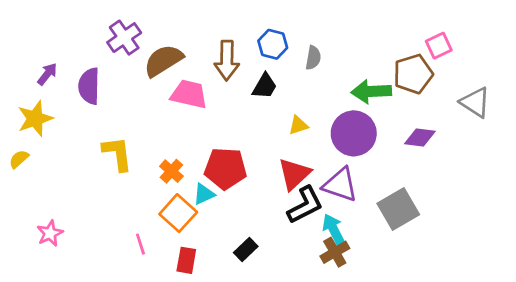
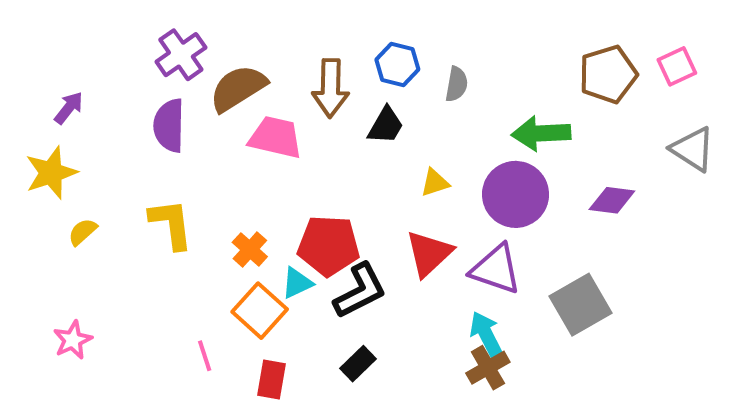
pink square: (439, 46) -> (677, 66), moved
brown pentagon: (413, 74) -> (608, 74), moved
purple semicircle: (89, 86) -> (169, 126), moved
yellow semicircle: (19, 159) -> (83, 232), moved
black L-shape: (305, 205) -> (360, 291), moved

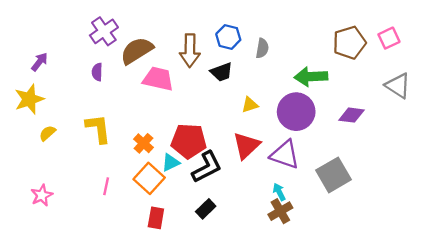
purple semicircle: (169, 126) -> (97, 72), size x0.6
black trapezoid: (386, 126) -> (222, 72), turned 40
cyan arrow: (486, 334) -> (279, 192), size x0.7
pink line: (205, 356) -> (106, 186), moved, turned 30

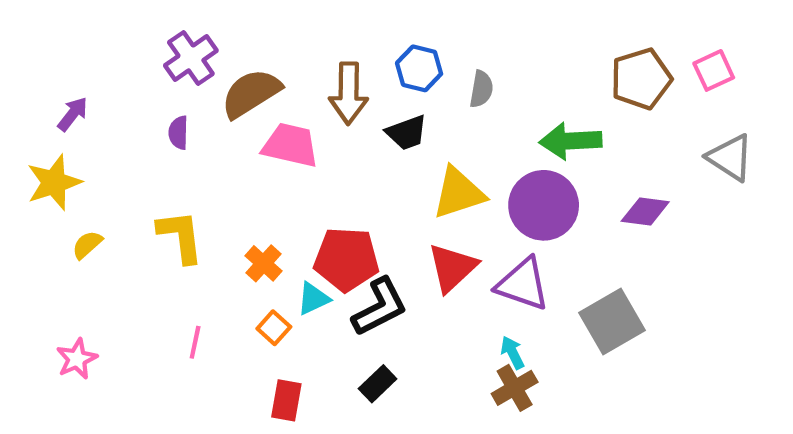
yellow triangle: (250, 105) -> (459, 193), size x1.8
orange square: (149, 178) -> (274, 328), size x0.6

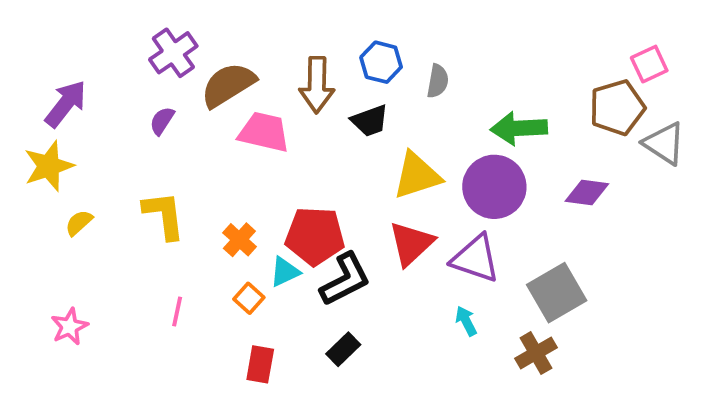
brown pentagon: (641, 79) -> (617, 108), moved
purple arrow: (73, 114) -> (66, 104), size x1.5
purple semicircle: (178, 133) -> (162, 121), turned 32
brown cross: (515, 388) -> (536, 353), moved

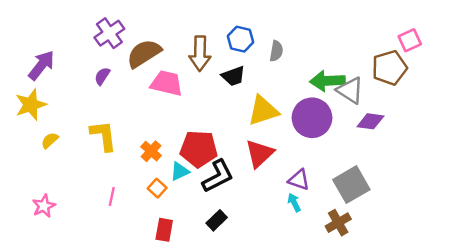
gray triangle: (664, 143) -> (350, 90), moved
purple triangle: (475, 259) -> (299, 180), moved, size x0.7

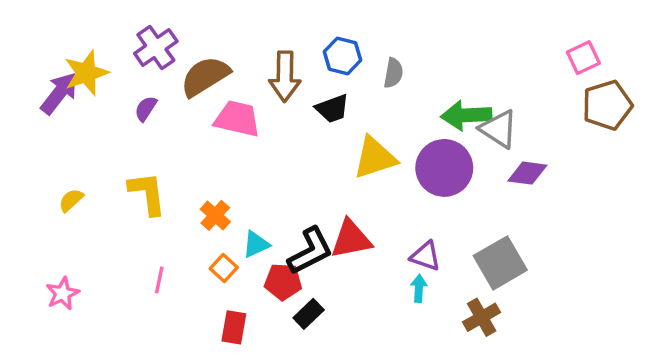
brown pentagon: (389, 68) -> (607, 105), moved
yellow star: (31, 105) -> (86, 73), moved
red pentagon: (199, 149) -> (283, 282), moved, size x0.7
red triangle: (260, 154) -> (351, 239), moved, turned 32
cyan arrow: (294, 202) -> (419, 288), turned 30

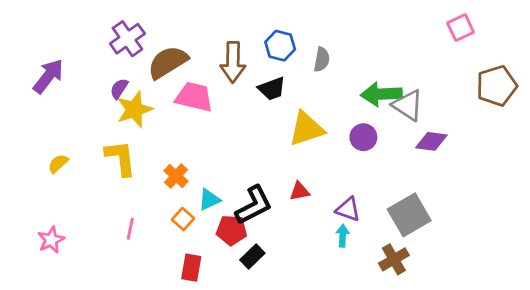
pink square: (583, 58) -> (461, 28), moved
yellow star: (86, 73) -> (134, 109), moved
purple circle: (444, 168) -> (363, 137), size x0.6
red triangle: (351, 239) -> (300, 191), moved, size x0.6

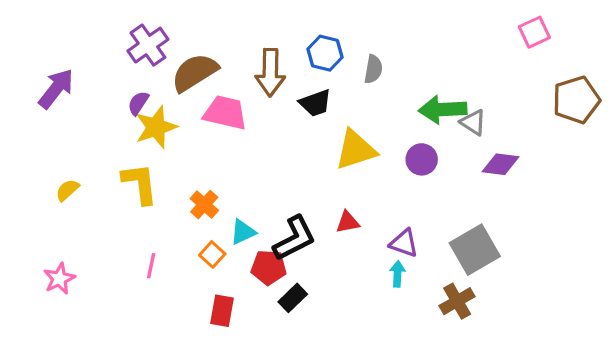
gray triangle: (408, 105) -> (473, 122), size x0.7

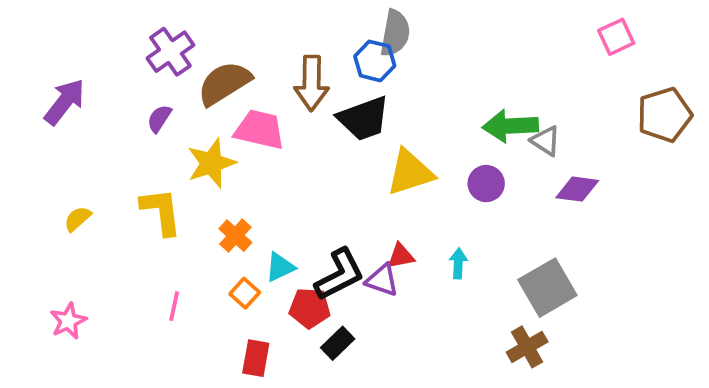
gray semicircle: (373, 69) -> (395, 33), moved, size x1.4
black trapezoid: (315, 103) -> (364, 119), size x1.4
yellow star: (156, 127) -> (211, 163), moved
purple triangle: (404, 243) -> (382, 280), moved
cyan arrow: (397, 274) -> (458, 263), moved

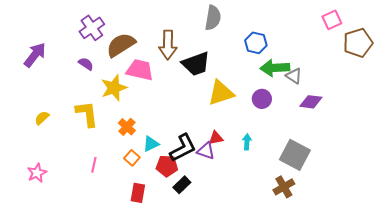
blue hexagon: (375, 61) -> (256, 43), moved
brown pentagon: (664, 115) -> (358, 43), moved
purple semicircle: (159, 119) -> (86, 64), turned 91
gray square: (547, 288) -> (295, 155), turned -32

